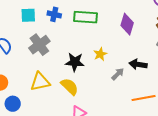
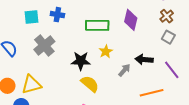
green rectangle: (86, 17) -> (97, 25), moved
yellow triangle: (40, 82) -> (31, 85), moved
yellow semicircle: (70, 86) -> (90, 84), moved

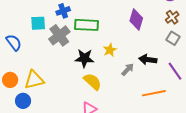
blue cross: (57, 15) -> (63, 11), turned -32
cyan square: (31, 17) -> (38, 23), moved
green rectangle: (97, 25) -> (87, 25), moved
gray cross: (44, 46) -> (59, 35), moved

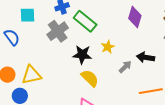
cyan square: (38, 23) -> (27, 15), moved
green rectangle: (87, 25) -> (85, 21), turned 35

